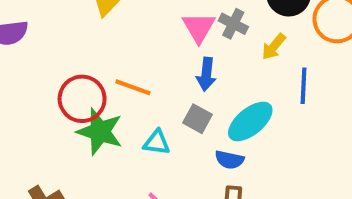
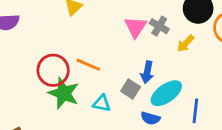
blue arrow: (206, 74) -> (147, 72), moved
blue line: (304, 86) -> (195, 111), moved

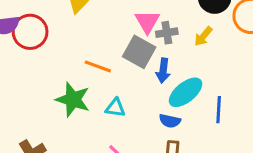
gray cross: (159, 26) -> (167, 33), moved, turned -36
red circle: (53, 70) -> (30, 32), moved
gray square: (131, 89) -> (139, 52), moved, size x1.5

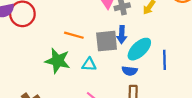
gray square: (139, 52) -> (107, 41), moved, turned -30

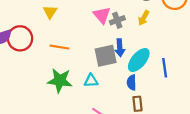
orange line: (74, 35) -> (59, 47), moved
blue semicircle: (130, 71) -> (132, 82), turned 88

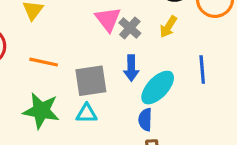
gray cross: (117, 20) -> (130, 28), turned -32
gray square: (106, 56) -> (91, 81), moved
blue line: (165, 68) -> (202, 69), moved

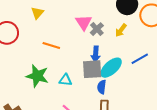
orange line: (44, 62) -> (51, 45), moved
blue line: (202, 69) -> (140, 59), turned 60
gray square: (91, 81) -> (92, 69), moved

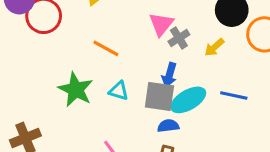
blue line: (140, 59) -> (234, 96), turned 30
cyan triangle: (65, 80) -> (119, 91), moved
blue semicircle: (102, 87) -> (168, 126), turned 64

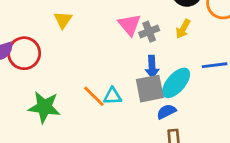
gray cross: (179, 38) -> (149, 32), turned 30
orange line: (106, 48) -> (94, 96), moved, turned 35
green star: (76, 90) -> (44, 107), moved

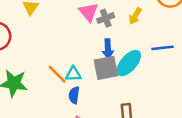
blue semicircle: (166, 112) -> (74, 95), moved, turned -56

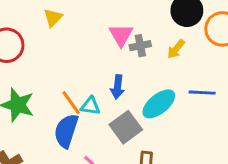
blue arrow: (108, 49) -> (117, 87), moved
gray square: (106, 68) -> (126, 127), moved, turned -35
blue semicircle: (74, 95) -> (66, 131), moved, size x1.6

